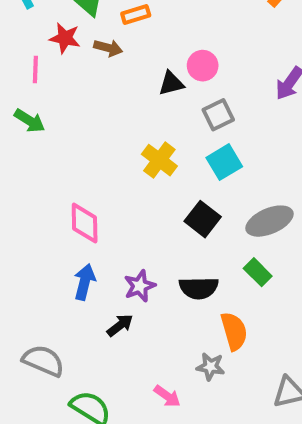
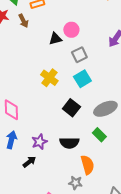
brown arrow: (108, 48) -> (23, 21), turned 48

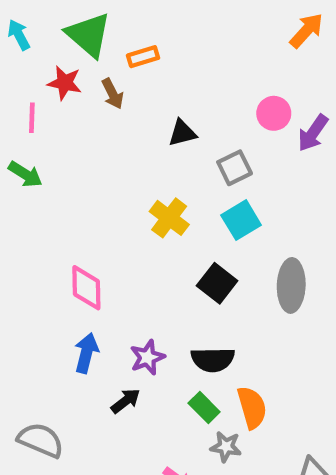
pink circle: (71, 30) -> (274, 113), moved
gray ellipse: (105, 109) -> (291, 285), turned -65
green rectangle: (99, 135) -> (204, 407), moved

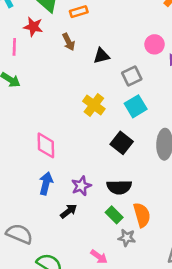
brown arrow: (113, 94) -> (69, 42), moved

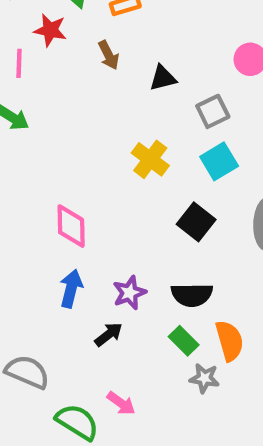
pink arrow: (99, 257) -> (121, 403), moved

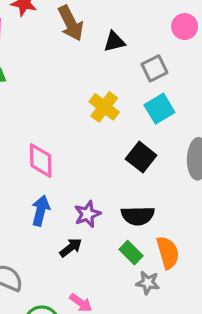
brown arrow: (109, 55) -> (71, 23), size x1.5

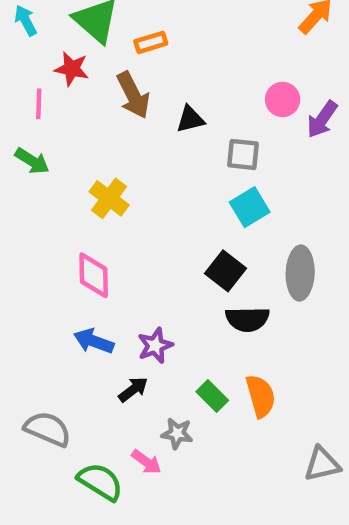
gray square: (154, 68) -> (243, 154), turned 32
yellow cross: (104, 107) -> (109, 198), moved
blue arrow: (41, 211) -> (94, 341), turned -84
black semicircle: (138, 216) -> (247, 319), moved
gray star: (148, 283) -> (177, 433), moved

